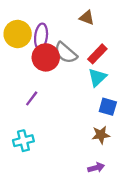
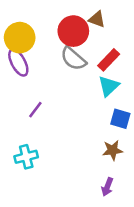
purple ellipse: (41, 36) -> (18, 62), moved, turned -35
red circle: (46, 57) -> (73, 31), moved
purple arrow: (96, 168) -> (107, 187), turned 126

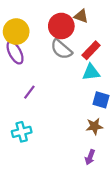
cyan triangle: (109, 86) -> (91, 72), turned 36

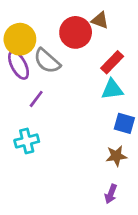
gray semicircle: (61, 49) -> (47, 61), moved
purple line: (29, 92) -> (36, 99), moved
cyan cross: (22, 132) -> (27, 141), moved

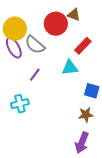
cyan triangle: (112, 89) -> (70, 68), moved
purple line: (36, 99) -> (35, 75), moved
purple arrow: (111, 194) -> (82, 143), size x1.5

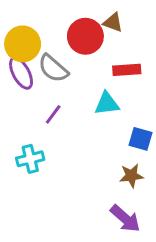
red rectangle: (83, 46) -> (127, 70), turned 42
purple arrow: (82, 143) -> (125, 219), turned -70

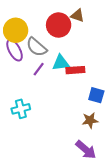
red rectangle: (127, 70) -> (75, 70), moved
cyan triangle: (107, 104) -> (61, 63), moved
purple line: (53, 114) -> (39, 69), moved

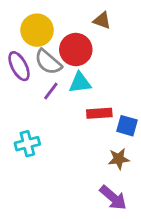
red circle: (59, 25) -> (76, 50), moved
yellow circle: (16, 30) -> (37, 30), moved
red rectangle: (75, 70) -> (99, 113), moved

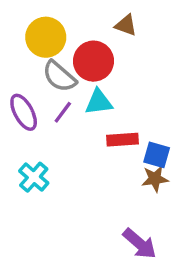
purple ellipse: (19, 66) -> (24, 112), moved
cyan cross: (27, 144) -> (34, 177), turned -35
brown star: (119, 159) -> (155, 179), moved

